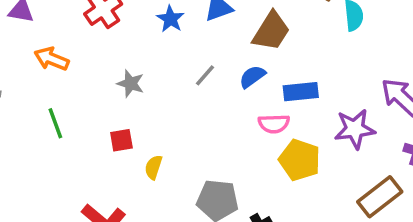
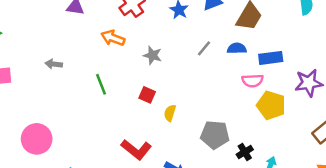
orange arrow: (52, 59) -> (113, 38), moved
blue semicircle: (252, 77) -> (237, 48), turned 36
red square: (121, 140) -> (147, 95), turned 35

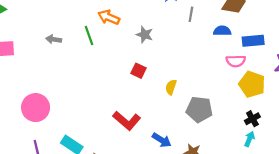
gray line: (204, 48) -> (191, 14), moved, turned -32
green line: (101, 84) -> (89, 36), moved
yellow semicircle: (170, 113) -> (171, 87), moved
black cross: (245, 152) -> (252, 119), moved

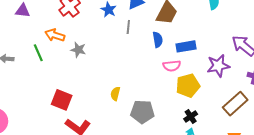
blue semicircle: (222, 31) -> (158, 40), turned 84
gray star: (145, 35) -> (78, 50), moved
red square: (138, 71) -> (62, 100), moved, size x1.5
yellow pentagon: (252, 84) -> (188, 86), turned -30

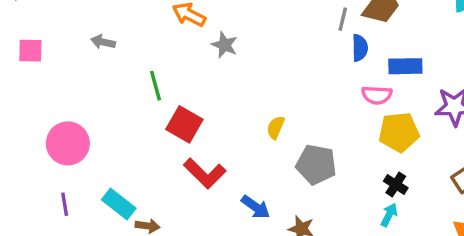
gray line: (128, 27) -> (343, 19), moved
green line: (38, 53) -> (155, 86), moved
black cross: (191, 117) -> (396, 184), turned -32

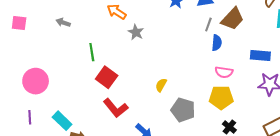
blue rectangle: (405, 66) -> (260, 56), moved
yellow pentagon: (399, 132) -> (221, 97), moved

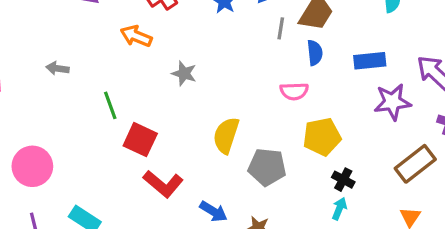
gray star: (136, 32) -> (184, 73), moved
blue semicircle: (217, 43) -> (315, 53), moved
pink semicircle: (224, 72) -> (294, 91), moved
yellow semicircle: (161, 85) -> (226, 135), size x1.6

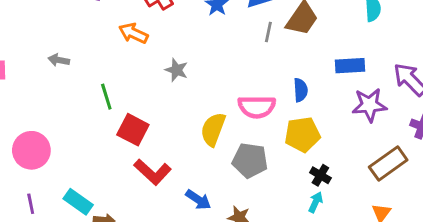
blue semicircle: (315, 53) -> (300, 90), moved
pink semicircle: (294, 91) -> (257, 107), moved, size x1.4

